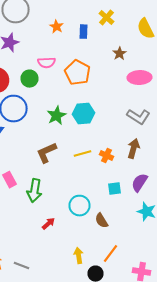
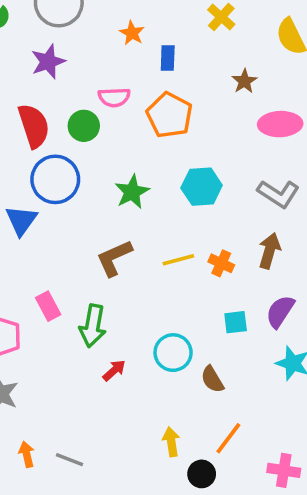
blue rectangle: (84, 32) -> (168, 58), moved
cyan hexagon: (84, 114) -> (202, 187), moved
red arrow: (48, 224) -> (114, 370), moved

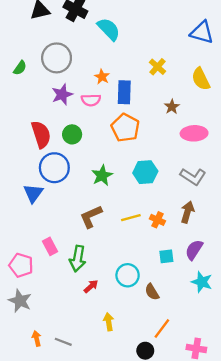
blue rectangle: (168, 58) -> (124, 92), size x1.5
purple star: (48, 62) -> (62, 94), moved
pink semicircle: (114, 97) -> (91, 100), moved
yellow arrow: (171, 442) -> (109, 322), moved

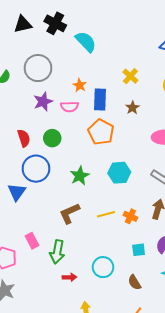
brown star: (172, 107) -> (132, 108), moved
red semicircle: (41, 134) -> (24, 138), size x0.7
red arrow: (91, 286) -> (69, 277), turned 40
brown semicircle: (152, 292) -> (134, 282), moved

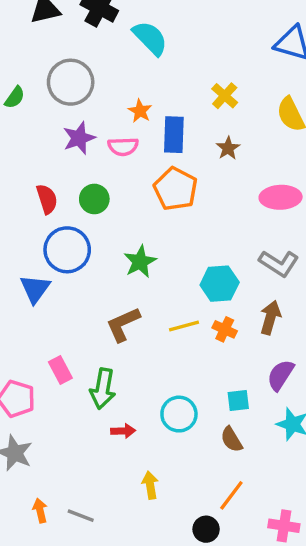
cyan hexagon: (119, 173) -> (220, 284), moved
cyan square: (139, 250) -> (238, 400), moved

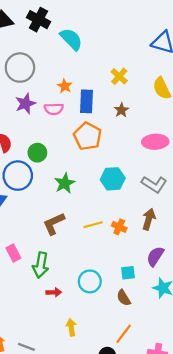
green circle: (94, 199) -> (37, 153), moved
cyan hexagon: (220, 284) -> (113, 179), moved

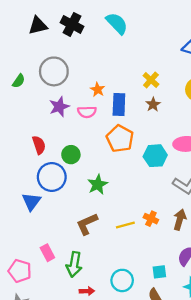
cyan semicircle: (71, 39) -> (117, 23), moved
brown star: (121, 110) -> (153, 104), moved
cyan hexagon: (113, 179) -> (155, 156), moved
orange cross: (119, 227) -> (151, 219), moved

